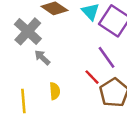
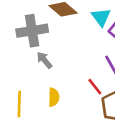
gray cross: (28, 31) -> (32, 31), turned 32

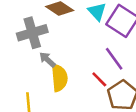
yellow semicircle: (54, 97) -> (59, 78), moved, size x1.5

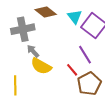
yellow semicircle: (59, 78) -> (41, 66), turned 120

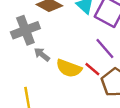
yellow semicircle: (41, 66) -> (69, 68), moved

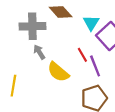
red line: (92, 69) -> (82, 55), moved

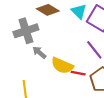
red line: (82, 55) -> (78, 73), moved, turned -32

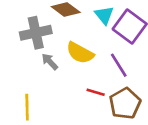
yellow semicircle: (62, 66) -> (80, 53), moved

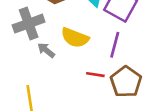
purple line: (119, 65) -> (115, 45), turned 55

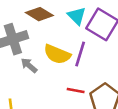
purple line: (115, 45) -> (80, 54), moved

